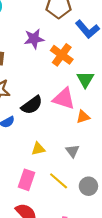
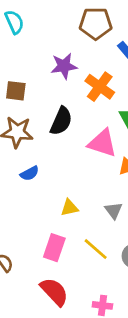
black semicircle: (32, 105) -> (61, 121), moved, turned -30

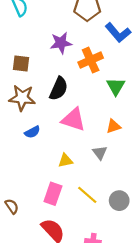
orange cross: (100, 87) -> (91, 60), turned 30
pink triangle: (102, 143) -> (73, 119), moved
gray triangle: (113, 211) -> (100, 153), moved

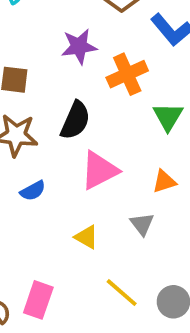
pink triangle: (73, 119) -> (99, 170), turned -45
yellow triangle: (65, 161) -> (86, 237), turned 42
pink rectangle: (53, 194) -> (38, 300), moved

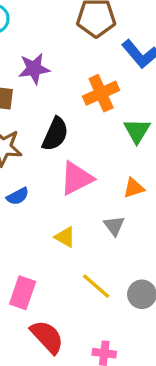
purple star: (79, 46) -> (34, 69), moved

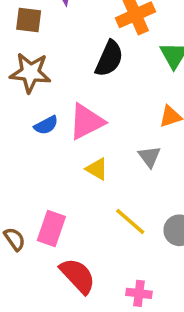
black semicircle: (55, 134) -> (109, 59), moved
pink triangle: (77, 178) -> (86, 122), moved

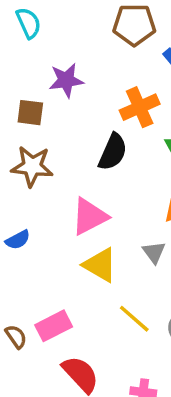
blue semicircle: (46, 125) -> (18, 240), moved
yellow triangle: (97, 169) -> (100, 265), size x1.5
pink rectangle: (51, 229) -> (54, 326), turned 44

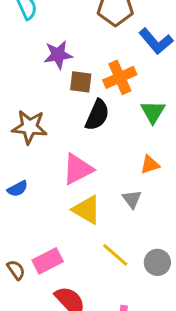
brown square: (30, 113) -> (81, 82), moved

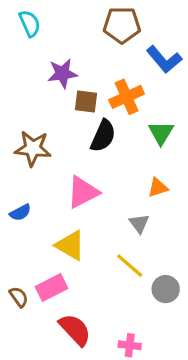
yellow triangle: (87, 210) -> (70, 245), moved
yellow line: (115, 255) -> (130, 266), moved

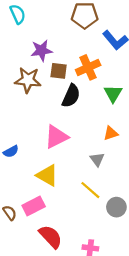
brown star: (33, 148) -> (28, 80), moved

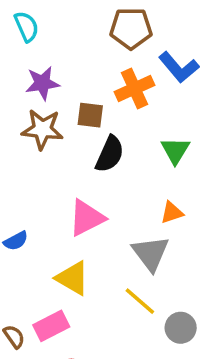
purple star: (42, 50) -> (42, 83), moved
orange cross: (88, 67) -> (135, 89), moved
gray triangle: (97, 159) -> (150, 253), size x1.6

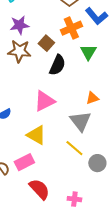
brown square: (90, 115) -> (46, 43), turned 35
green triangle: (175, 151) -> (88, 52), moved

